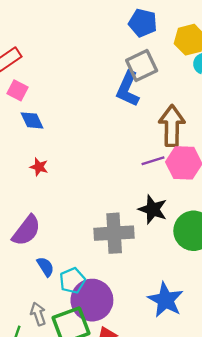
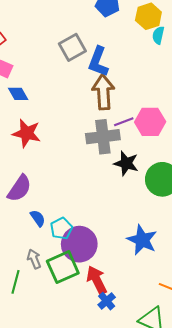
gray square: (142, 66) -> (72, 47), moved
brown arrow: (172, 126) -> (103, 92), moved
red star: (39, 167) -> (27, 133), size x1.8
gray cross: (114, 233) -> (103, 137), moved

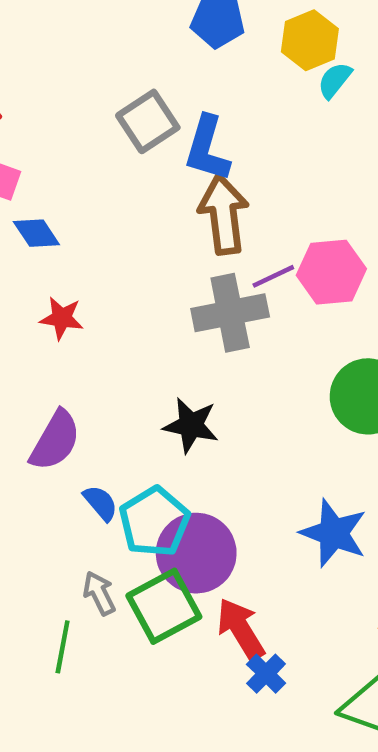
cyan semicircle: (158, 35) -> (335, 80), turned 30
red star: (27, 133) -> (62, 318), size x0.7
black star: (126, 163) -> (191, 425), moved
cyan pentagon: (61, 229) -> (154, 522), size x1.4

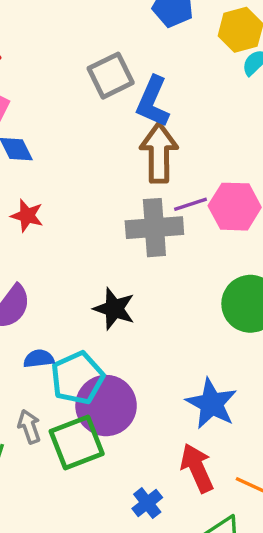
blue semicircle: (100, 503) -> (39, 359), turned -64
red arrow: (241, 629) -> (197, 468), moved

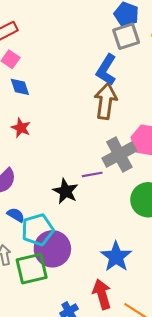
gray square: (111, 76) -> (126, 36), moved
purple line: (190, 204) -> (92, 174), moved
gray cross: (154, 228) -> (119, 155), moved, turned -32
blue semicircle: (39, 359) -> (16, 215), turned 30

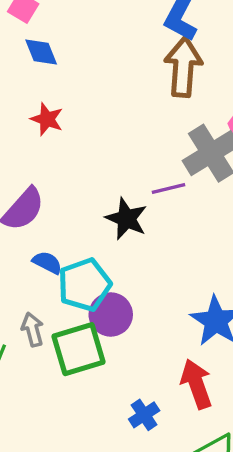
purple circle: (52, 249) -> (111, 315), size x0.7

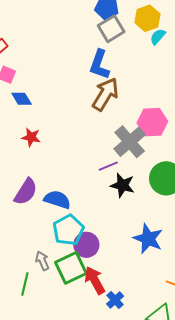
brown arrow: (183, 67) -> (105, 94), turned 36
black star: (126, 219) -> (122, 185), moved
blue semicircle: (47, 263) -> (57, 200), moved, size x1.5
red arrow: (196, 384) -> (95, 280), moved

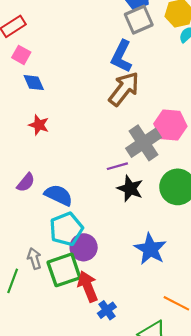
purple semicircle: (26, 192) -> (26, 182), size x0.7

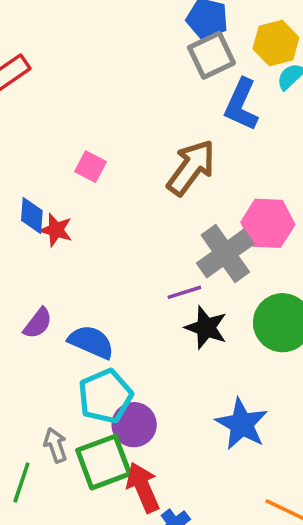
pink square: (21, 55) -> (91, 167), moved
blue L-shape: (122, 56) -> (241, 105), moved
blue diamond: (34, 83) -> (32, 215), moved, turned 30

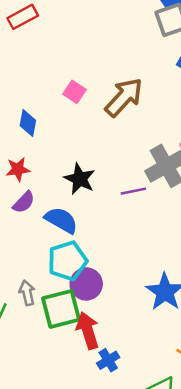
brown arrow: (191, 168) -> (124, 97), moved
red star: (56, 230) -> (18, 169), moved, turned -30
black star: (206, 328) -> (80, 179), moved

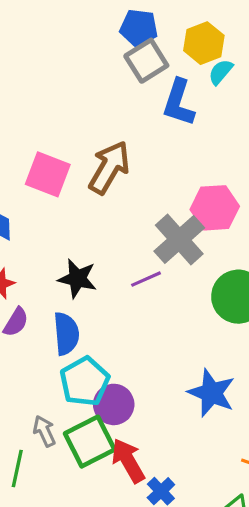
pink square: (74, 92) -> (48, 174), size x1.6
blue semicircle: (61, 220) -> (66, 334), turned 68

